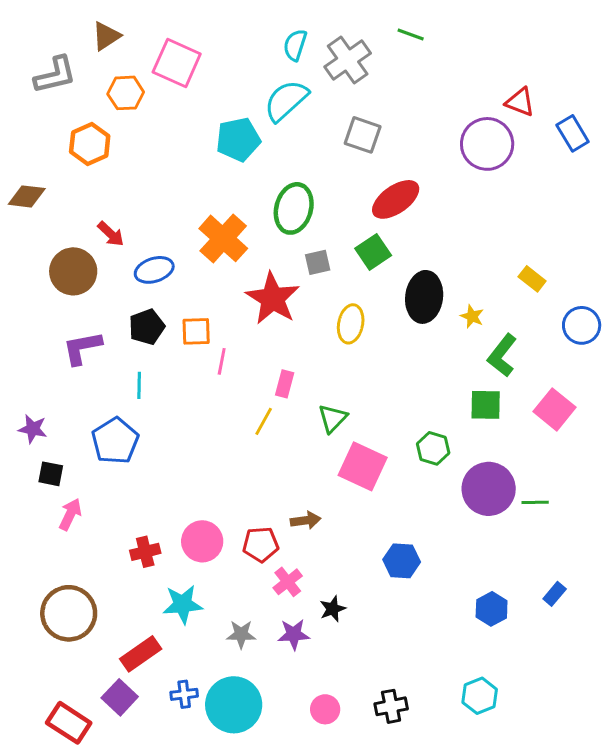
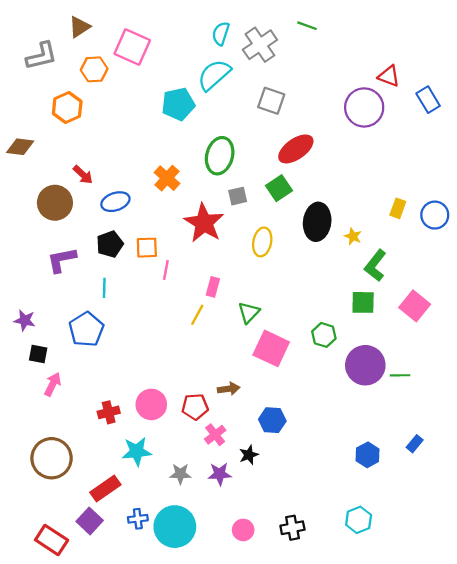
orange cross: (223, 238) -> (167, 178), size x0.7
yellow rectangle: (532, 279) -> (398, 208), turned 72
blue circle: (582, 325) -> (435, 215), moved
blue hexagon: (402, 561) -> (272, 420), moved

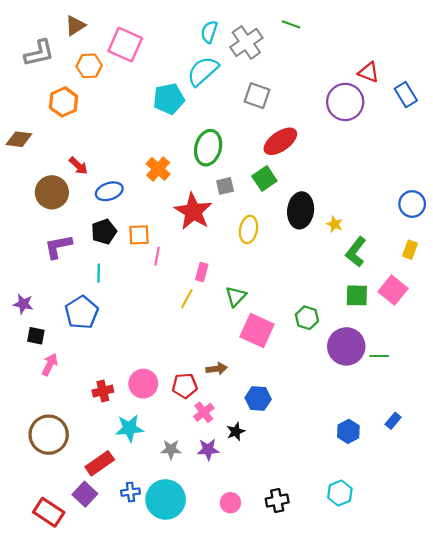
yellow rectangle: (398, 208) -> (410, 250), moved
green square: (363, 302) -> (357, 295), moved

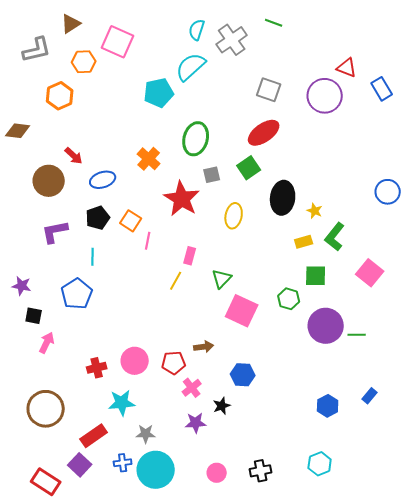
gray square: (257, 96) -> (269, 90), moved
orange square: (139, 235) -> (131, 221), turned 35
yellow rectangle: (410, 250) -> (304, 242), moved, turned 54
green square: (357, 295) -> (316, 276), moved
gray star: (171, 450) -> (146, 434), moved

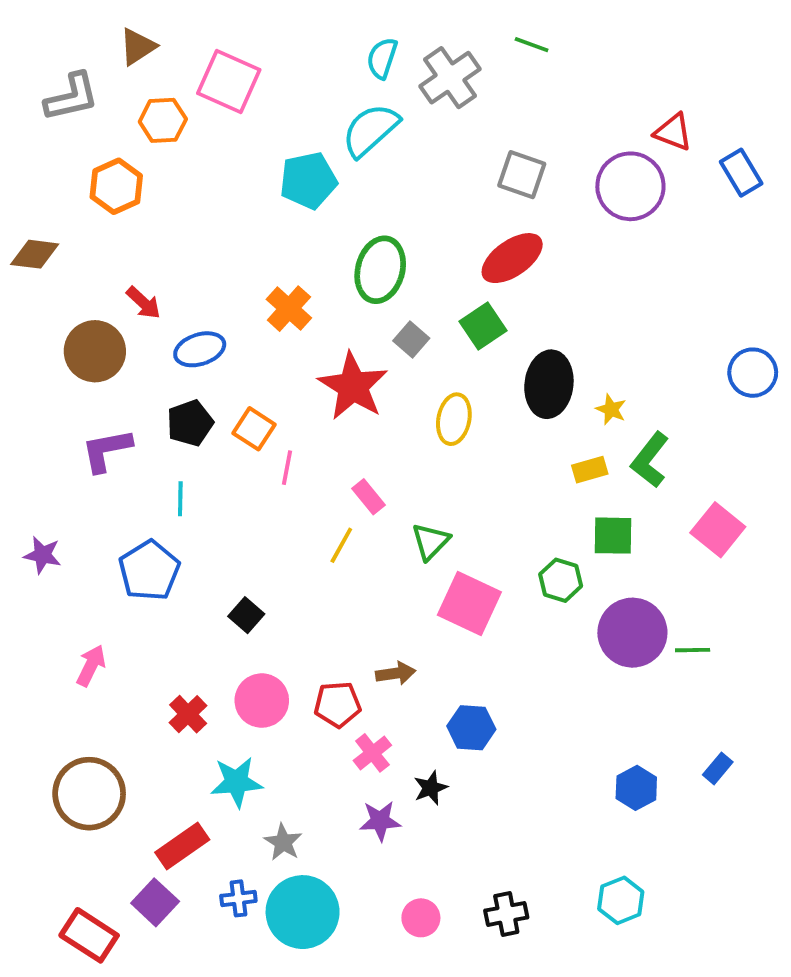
gray square: (212, 175) -> (411, 340), turned -36
pink rectangle: (190, 256) -> (369, 497), turned -54
black square: (34, 316) -> (246, 615), moved, turned 30
red cross: (97, 368) -> (188, 714), turned -30
gray star: (146, 434) -> (283, 842), turned 30

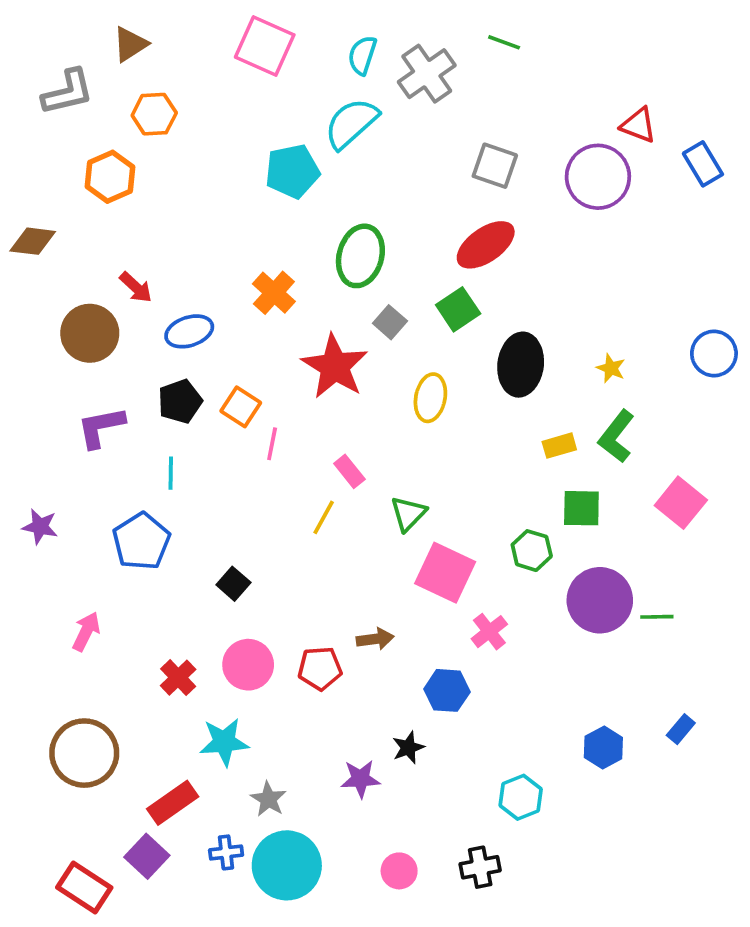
pink square: (229, 81) -> (265, 46), moved
yellow star: (611, 409) -> (611, 368), moved
pink cross: (372, 753) -> (489, 632), moved
cyan hexagon: (621, 900) -> (521, 797), moved

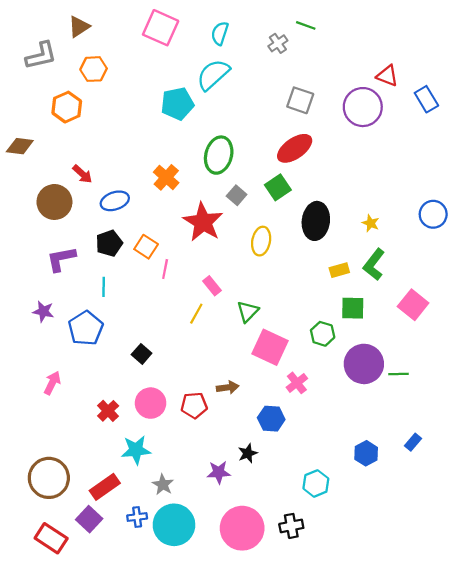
gray cross: (427, 74) -> (278, 43), moved, size x0.6
purple star: (40, 527) -> (43, 311), moved
brown circle: (84, 753) -> (49, 478), moved
pink circle: (399, 871) -> (242, 528), size x2.0

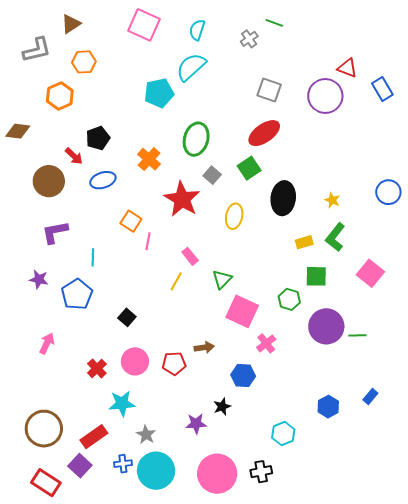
black pentagon: (109, 243) -> (98, 138), moved

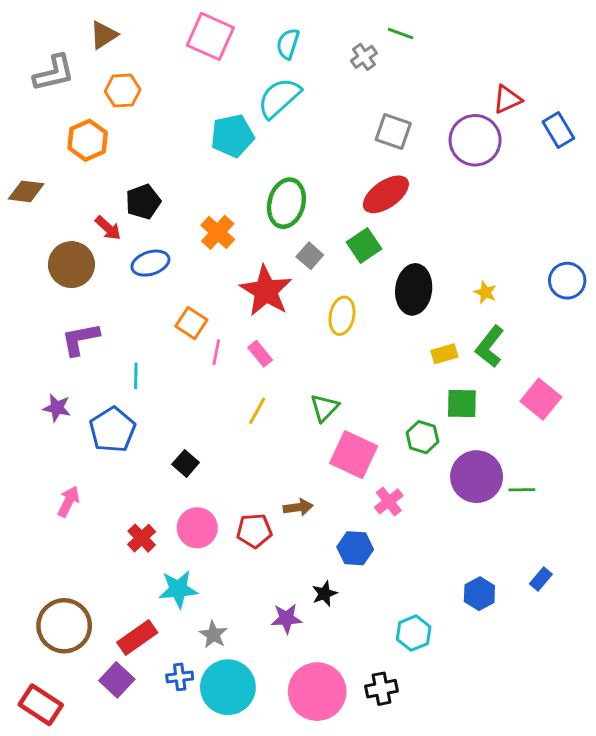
red triangle: (347, 68) -> (507, 99), turned -45
pink rectangle: (190, 256) -> (260, 354), moved
red rectangle: (46, 483) -> (41, 705), moved

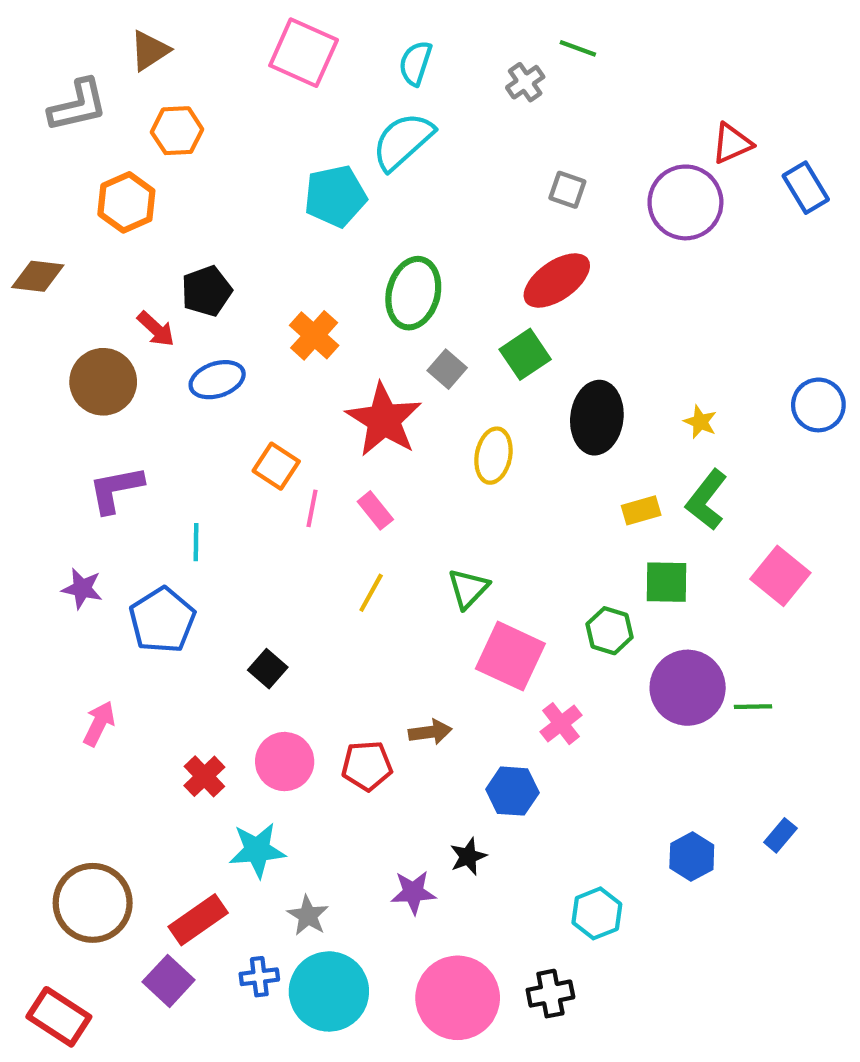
gray square: (393, 131) -> (567, 190), size x0.7

